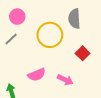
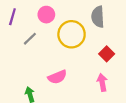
pink circle: (17, 17) -> (46, 15), moved
pink arrow: (65, 80) -> (102, 82), moved, turned -126

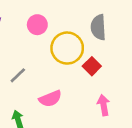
gray line: (30, 39) -> (18, 75), moved
red square: (107, 54) -> (92, 66), moved

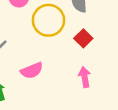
red square: (92, 66) -> (83, 38), moved

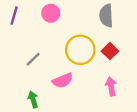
yellow circle: (48, 20) -> (80, 50), moved

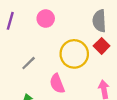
red square: (110, 51) -> (102, 46), moved
pink semicircle: (63, 81) -> (57, 84), turned 90

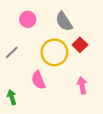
gray semicircle: (99, 21) -> (64, 21), moved, turned -30
gray line: (29, 63) -> (12, 52), moved

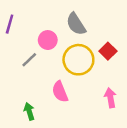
pink circle: (28, 19) -> (48, 40), moved
gray semicircle: (64, 21) -> (76, 24), moved

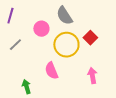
gray line: (29, 60) -> (15, 45), moved

